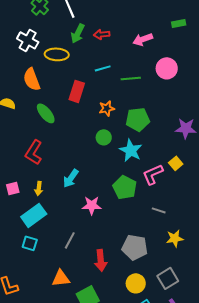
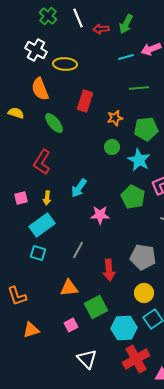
green arrow: (78, 33) -> (126, 24), moved
red arrow: (102, 34) -> (101, 29), moved
cyan line: (103, 68) -> (126, 57), moved

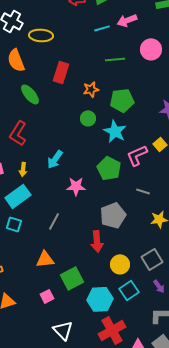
gray pentagon: (143, 257) -> (113, 215), moved, turned -30
red arrow: (109, 270) -> (97, 241), moved

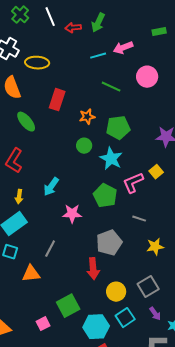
green line: (115, 59) -> (111, 87), turned 30
orange triangle: (45, 259) -> (31, 274), moved

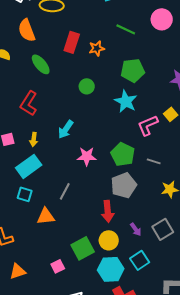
orange star: (87, 117) -> (97, 48), moved
green circle: (84, 146) -> (87, 86), moved
green pentagon: (105, 196) -> (123, 154), moved
yellow circle: (116, 292) -> (109, 240), moved
purple arrow: (155, 314) -> (136, 229), moved

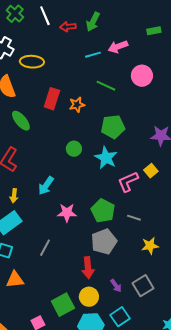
green circle: (87, 86) -> (74, 149), moved
orange triangle: (46, 216) -> (15, 280), moved

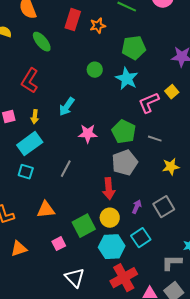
orange triangle: (15, 280) -> (46, 210), moved
purple arrow: (116, 286) -> (137, 207), turned -120

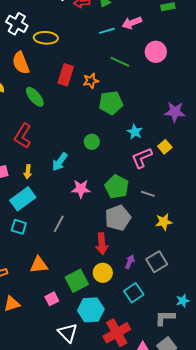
green pentagon: (134, 48) -> (111, 103), moved
green circle: (95, 70) -> (92, 142), moved
cyan star: (127, 79) -> (135, 132), moved, size x0.7
cyan hexagon: (112, 247) -> (91, 310), moved

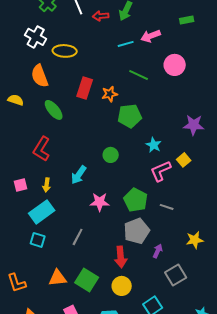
yellow star: (164, 222) -> (195, 240), moved
purple arrow: (130, 262) -> (158, 251), moved
green square: (77, 281) -> (87, 280), moved, turned -30

